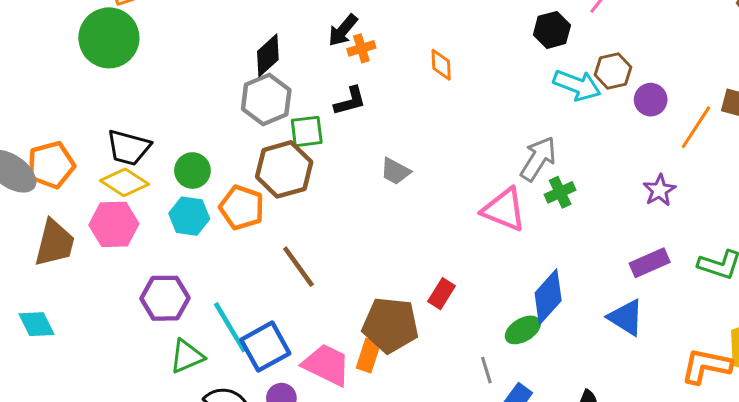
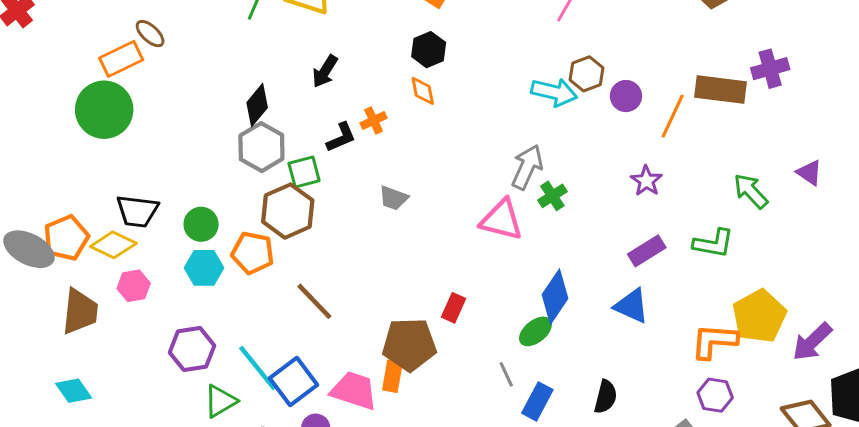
black hexagon: (552, 30) -> (429, 50), moved
orange cross: (361, 48) -> (374, 121), moved
yellow diamond: (124, 182) -> (113, 245), moved
pink hexagon: (114, 224) -> (134, 286), size x0.7

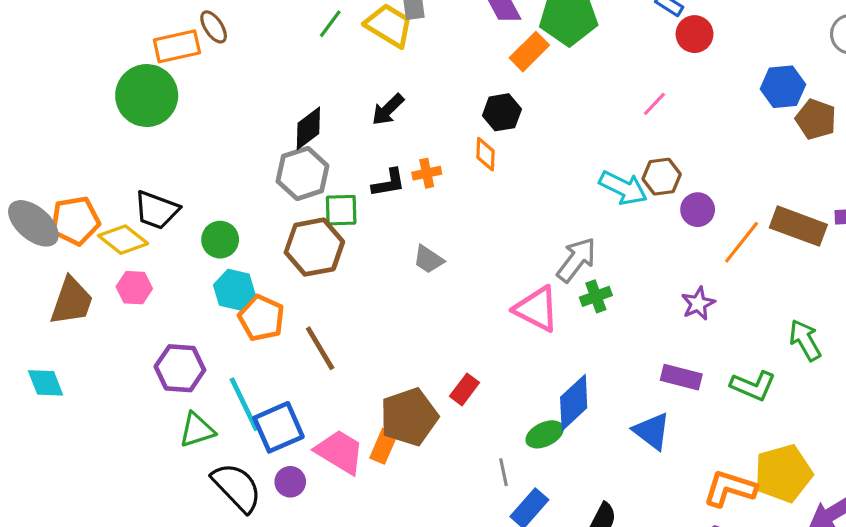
purple rectangle: (647, 251) -> (681, 377), turned 33
orange pentagon: (253, 253) -> (261, 318), moved
cyan hexagon: (204, 268) -> (234, 290), moved
brown pentagon: (409, 344) -> (409, 417), turned -30

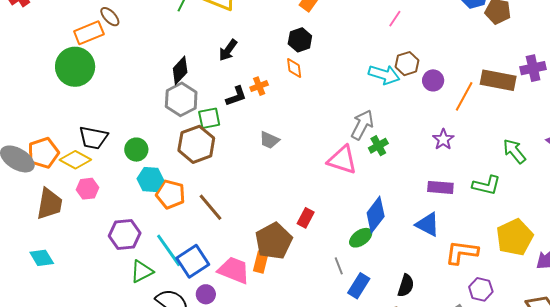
orange L-shape: (730, 489) -> (462, 252), moved

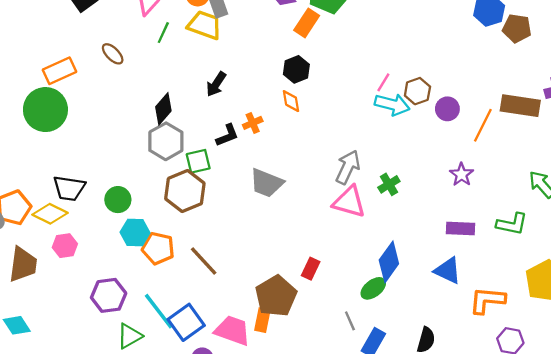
brown ellipse: (110, 17) -> (113, 54), moved
pink line: (395, 19) -> (383, 82), moved
gray arrow: (362, 125) -> (348, 167), moved
gray trapezoid: (269, 140) -> (266, 183), size x1.5

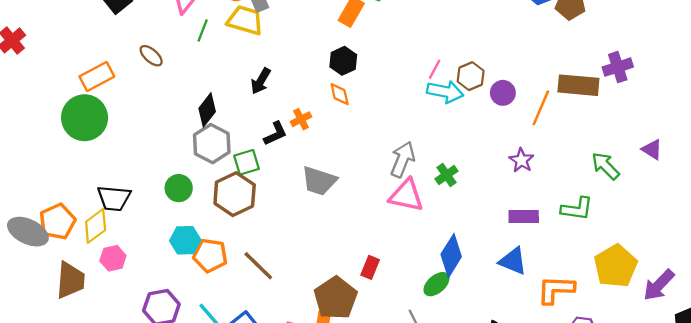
green circle: (118, 200) -> (179, 188), moved
yellow diamond: (50, 214) -> (96, 226), turned -60

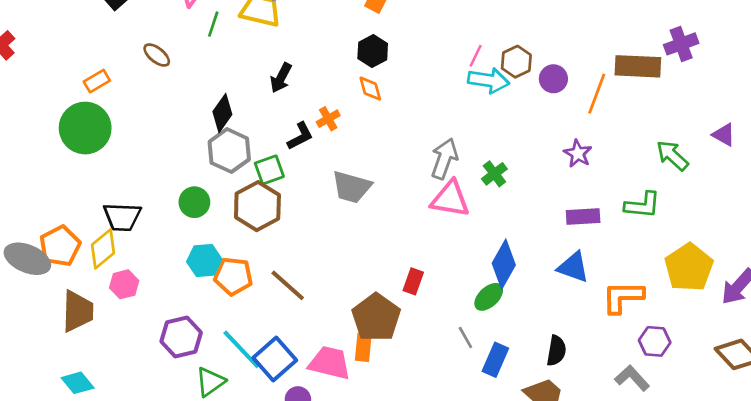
orange rectangle: (97, 76) -> (97, 81), size x0.7

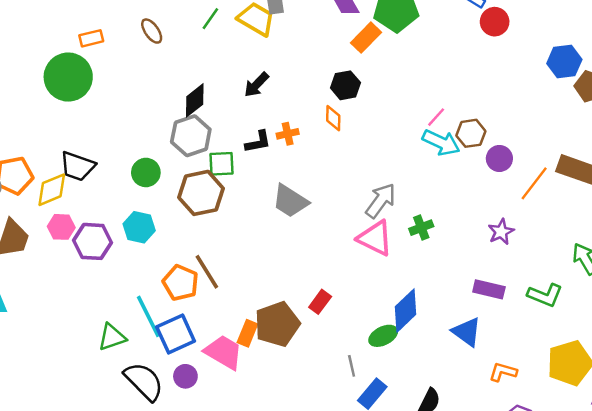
orange pentagon: (233, 276) -> (181, 283), moved
orange L-shape: (623, 297) -> (503, 372), size x0.7
purple hexagon: (181, 337) -> (92, 241), moved
orange rectangle: (363, 347) -> (247, 333), moved

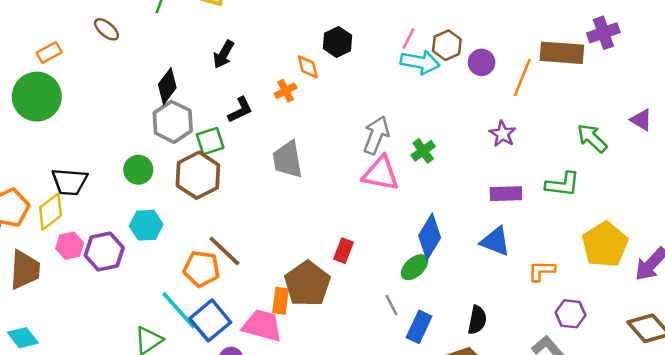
black hexagon: (345, 85) -> (337, 42), moved
orange cross: (288, 134) -> (286, 91), moved
gray trapezoid: (290, 201) -> (288, 159), turned 63

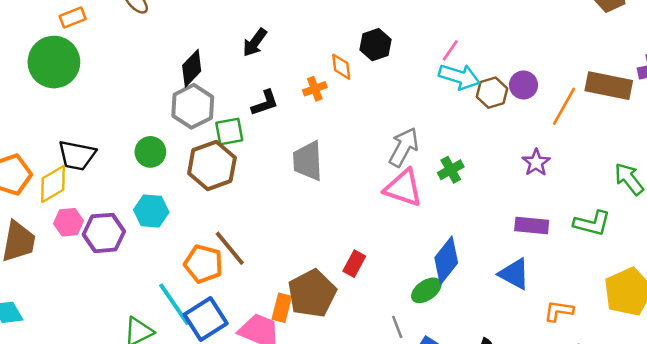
brown hexagon: (447, 45) -> (492, 93), moved

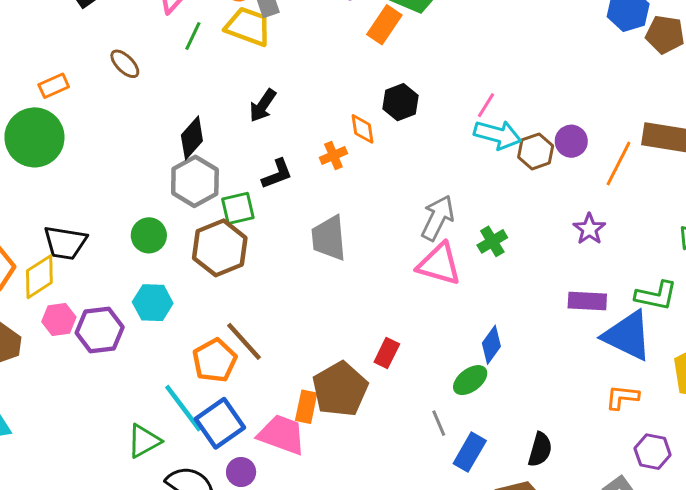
blue diamond: (446, 260) -> (491, 345), size x0.7
orange pentagon: (203, 264) -> (215, 360), turned 30
blue triangle: (514, 274) -> (628, 336), moved, size x1.4

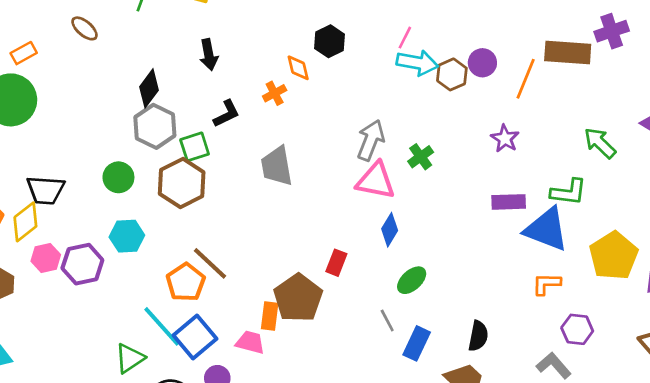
black arrow: (263, 105) -> (209, 55), turned -40
blue diamond: (491, 345) -> (390, 230), moved
pink trapezoid: (282, 435) -> (250, 342), size x0.7

